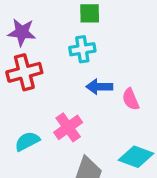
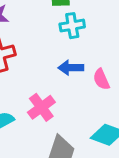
cyan cross: (82, 49) -> (72, 26), moved

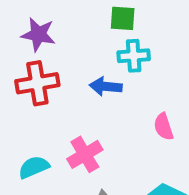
blue arrow: (71, 68) -> (106, 86), moved

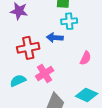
red cross: (37, 83) -> (28, 48), moved
pink semicircle: (164, 127) -> (86, 58), turned -136

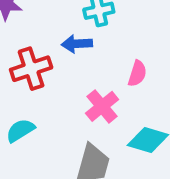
pink cross: (45, 73) -> (102, 106), moved

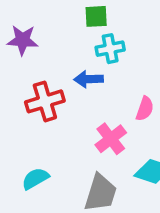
cyan semicircle: (20, 130) -> (35, 179), moved

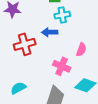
pink cross: (111, 139) -> (62, 66), turned -30

